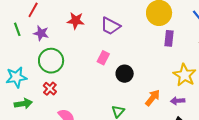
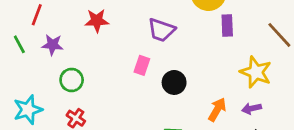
purple trapezoid: (110, 26) -> (161, 30), moved
green circle: (51, 61) -> (72, 80), size x0.7

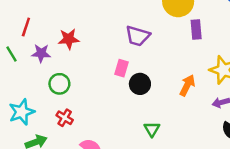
red star: (97, 21) -> (69, 39), moved
black circle: (174, 82) -> (140, 84), moved
orange arrow: (217, 110) -> (187, 85), moved

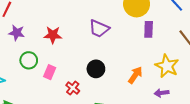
red star: (69, 39) -> (53, 35), moved
pink rectangle: (121, 68) -> (50, 72), moved
red cross: (65, 118) -> (73, 88), moved

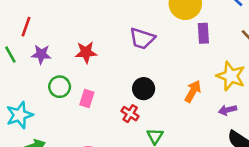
red cross: (73, 88) -> (130, 114), moved

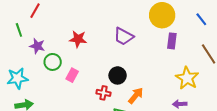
purple star: (41, 54) -> (37, 46), moved
orange arrow: (193, 91) -> (136, 96), moved
red cross: (130, 114) -> (103, 93), turned -32

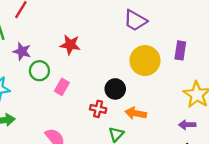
yellow circle: (162, 15) -> (145, 61), moved
purple trapezoid: (124, 36) -> (135, 20), moved
orange arrow: (136, 96) -> (136, 113), turned -120

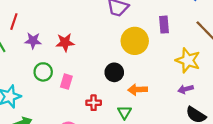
purple star: (22, 51) -> (33, 41), moved
red cross: (98, 109) -> (94, 103), moved

